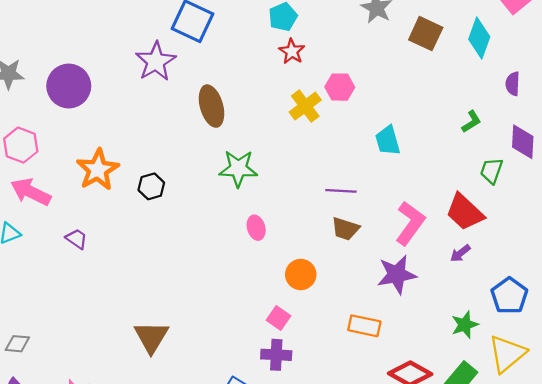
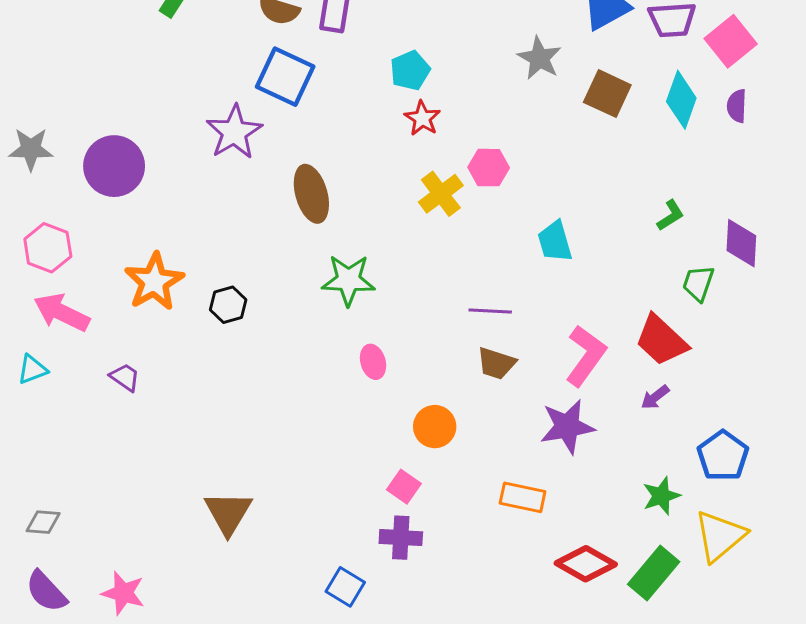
purple semicircle: (513, 84) -> (737, 106), moved

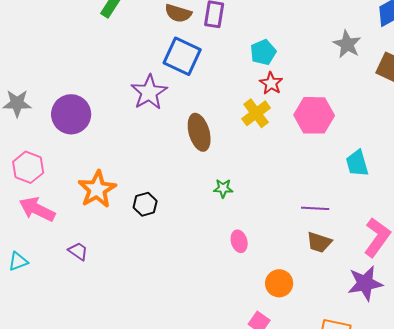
pink hexagon: (489, 168) -> (314, 115), size x1.5
yellow cross: (441, 194) -> (256, 113), moved
green star: (348, 280) -> (223, 188), size x0.6
cyan triangle: (32, 370) -> (18, 261), moved

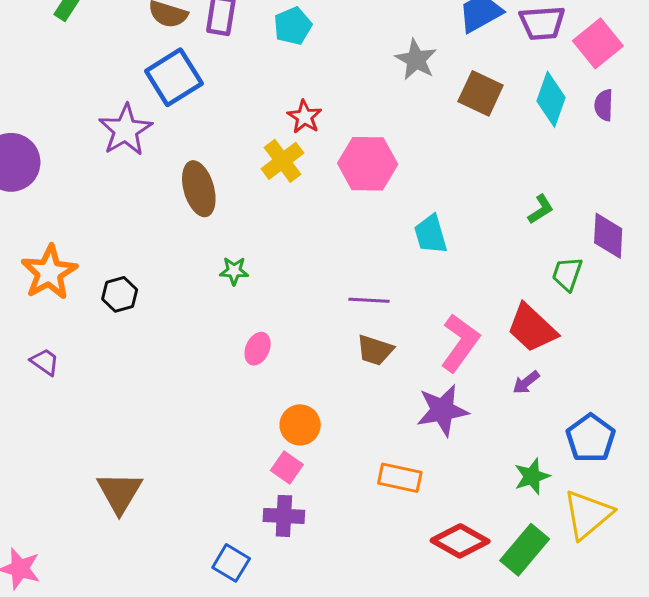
cyan pentagon: (263, 52) -> (293, 26), moved
blue square: (182, 56) -> (174, 77), turned 33
pink ellipse: (239, 241) -> (258, 349), turned 40
purple trapezoid: (78, 251) -> (45, 362), moved
orange circle: (279, 283) -> (300, 425), moved

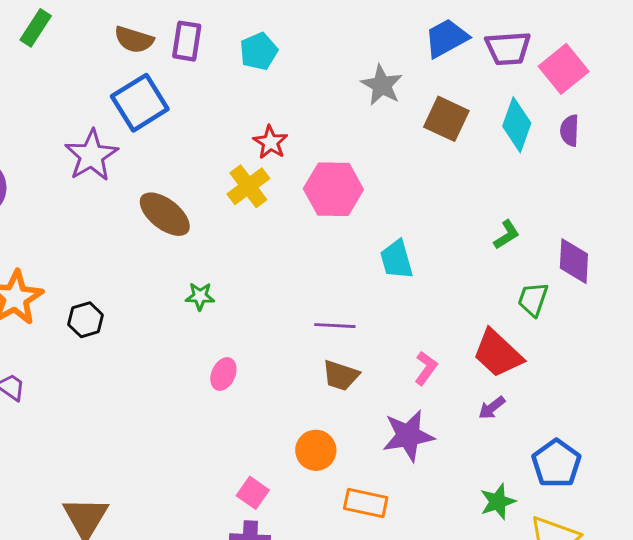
brown ellipse: (199, 189) -> (165, 214), turned -36
pink L-shape: (460, 343) -> (426, 368), size x0.6
orange circle: (300, 425) -> (316, 450), moved

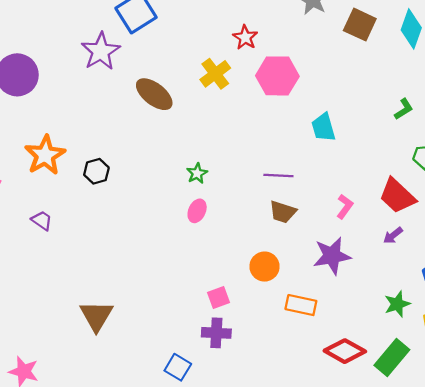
red star: (270, 142) -> (245, 37), moved
green star: (200, 296) -> (197, 173), moved, turned -30
pink square: (253, 493) -> (218, 298), turned 35

